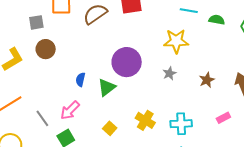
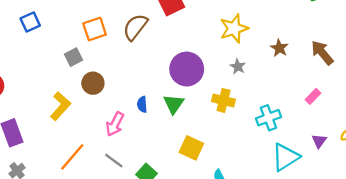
brown star: (207, 80) -> (279, 48), moved
pink arrow: (70, 110) -> (115, 124), moved
yellow cross: (145, 120) -> (223, 100), moved
yellow square: (110, 128) -> (191, 148), size x1.5

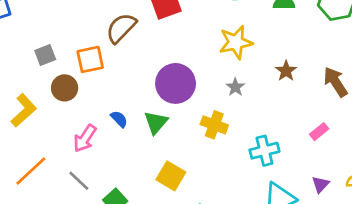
orange square: (95, 29) -> (90, 59), moved
blue semicircle: (142, 104) -> (119, 119), turned 133

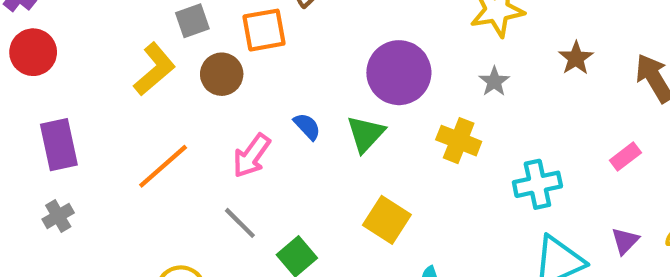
yellow L-shape: (24, 110) -> (155, 69), moved
orange line: (31, 171) -> (163, 166), moved

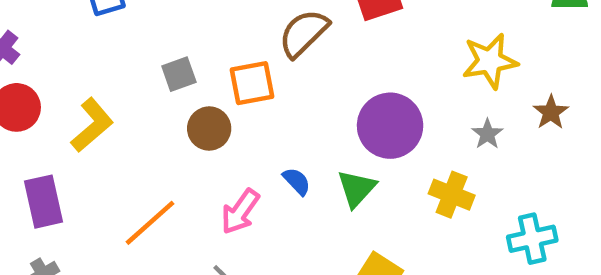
brown star: (576, 58) -> (551, 112), moved
yellow L-shape: (155, 69) -> (92, 125), moved

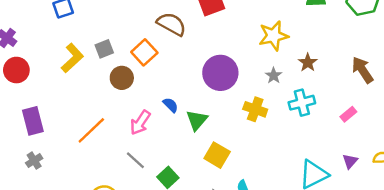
brown semicircle: (304, 33) -> (171, 24), turned 76
orange square: (252, 83) -> (144, 52), turned -30
yellow L-shape: (92, 125) -> (72, 58), moved
green triangle: (356, 188) -> (197, 120), moved
cyan cross: (532, 239) -> (302, 103), moved

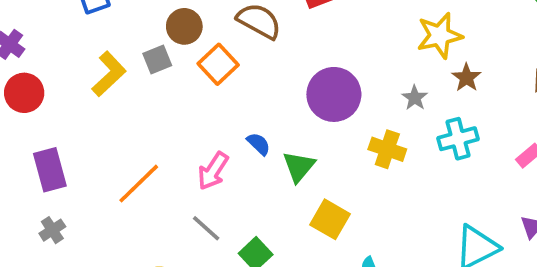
yellow star: (273, 36) -> (440, 36), moved
brown circle: (122, 78) -> (184, 26), moved

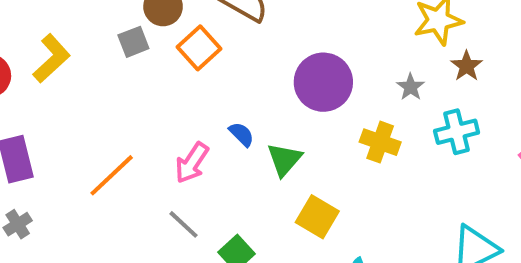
yellow L-shape: (109, 74) -> (52, 58), moved

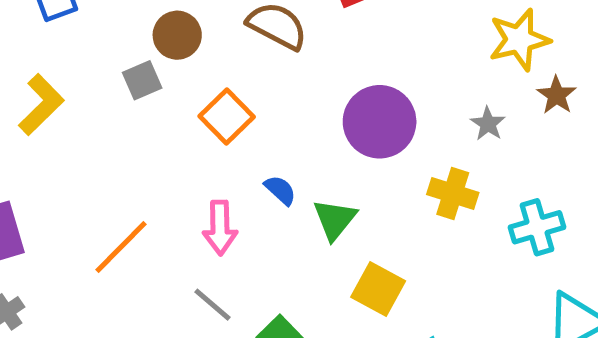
orange square: (199, 48) -> (227, 117), moved
cyan cross: (457, 132) -> (537, 227), moved
pink arrow: (192, 163) -> (220, 228), turned -33

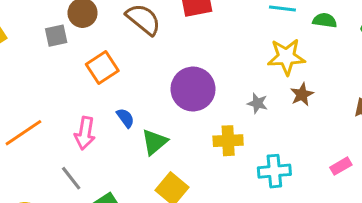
gray star: (488, 124) -> (257, 103), turned -30
yellow cross: (453, 193) -> (228, 141), turned -32

